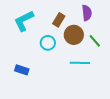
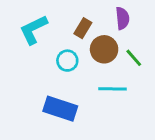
blue rectangle: (22, 70) -> (60, 109), moved, size x1.6

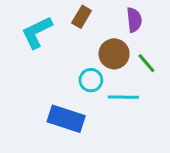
brown rectangle: (83, 28) -> (82, 17), moved
cyan circle: (67, 61) -> (91, 80), moved

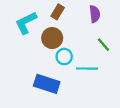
brown circle: (114, 54) -> (52, 38), moved

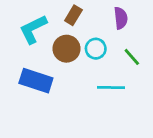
cyan circle: (64, 57) -> (96, 49), moved
blue rectangle: (47, 84) -> (36, 81), moved

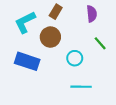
cyan circle: (96, 49) -> (75, 58), moved
cyan line: (111, 88) -> (81, 87), moved

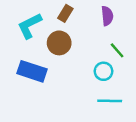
cyan circle: (75, 58) -> (103, 71), moved
cyan line: (81, 87) -> (110, 101), moved

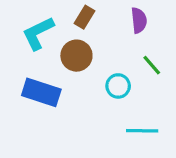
cyan circle: (103, 71) -> (118, 86), moved

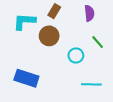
cyan L-shape: (38, 33) -> (24, 21), turned 30
blue rectangle: (41, 92) -> (26, 78), moved

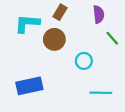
green line: (98, 42) -> (112, 38), moved
blue rectangle: (26, 78) -> (29, 86), turned -30

